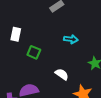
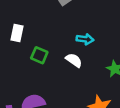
white semicircle: (62, 74) -> (74, 60), moved

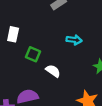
white semicircle: (74, 60) -> (53, 71), moved

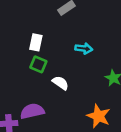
white rectangle: (13, 34) -> (36, 42), moved

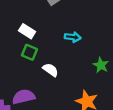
white rectangle: (36, 42) -> (27, 31), turned -70

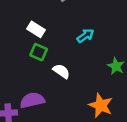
cyan arrow: (73, 37) -> (85, 36), turned -42

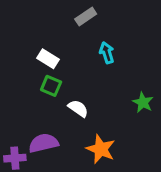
cyan arrow: (85, 36) -> (107, 53), moved, turned -72
orange star: (101, 105) -> (101, 149), moved

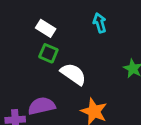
white semicircle: (78, 108) -> (73, 74), size x1.4

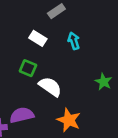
white rectangle: (46, 28) -> (38, 38), moved

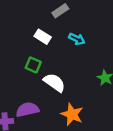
cyan arrow: (74, 41) -> (77, 39), turned 133

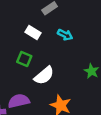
white semicircle: (54, 83) -> (44, 76), turned 105

